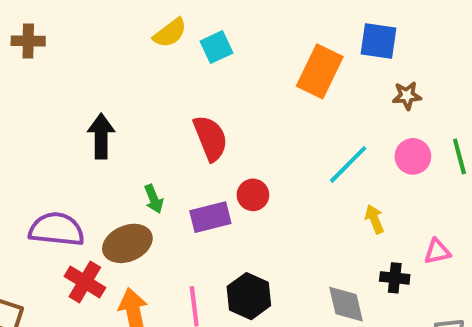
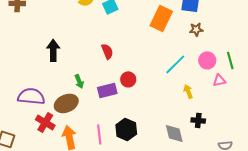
brown star: (407, 96) -> (196, 29), moved
red semicircle: (210, 138) -> (107, 51), size x0.7
pink triangle: (437, 252) -> (219, 80), moved

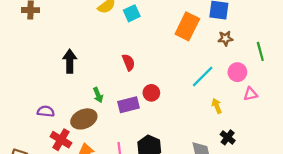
green line: (230, 60) -> (260, 51), moved
purple semicircle: (31, 96) -> (46, 111), size x0.6
black cross: (198, 120) -> (228, 137), turned 32

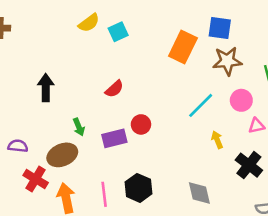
brown star: (225, 38) -> (227, 61), size x1.6
red semicircle: (128, 62) -> (114, 89), turned 70
black cross: (228, 137) -> (249, 165), moved, size x1.5

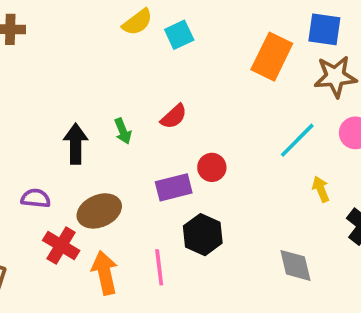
black arrow: (46, 88) -> (76, 144), moved
green arrow: (79, 127) -> (123, 131), moved
black hexagon: (138, 188) -> (203, 235), moved

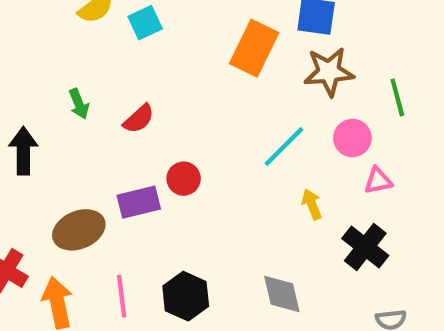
green arrow: (123, 131) -> (79, 104), moved
brown ellipse: (99, 211) -> (79, 230), moved
black hexagon: (203, 235) -> (186, 296), moved

